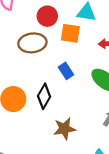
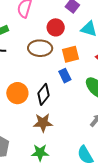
orange square: (70, 33) -> (70, 54), moved, turned -30
brown star: (64, 129) -> (43, 123), moved

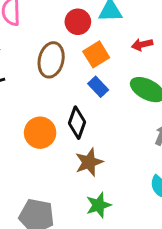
red circle: (56, 27) -> (78, 22), moved
brown ellipse: (40, 48) -> (51, 60), turned -60

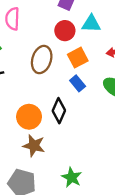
brown star: (89, 162) -> (34, 146), moved, turned 30
green star: (99, 205) -> (72, 177), turned -30

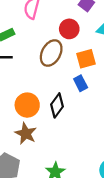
red circle: (65, 31) -> (69, 29), moved

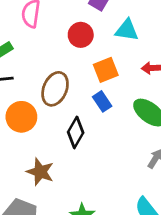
brown ellipse: (51, 53) -> (55, 89), moved
orange circle: (27, 105) -> (21, 117), moved

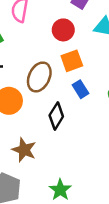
orange square: (106, 70) -> (72, 61), moved

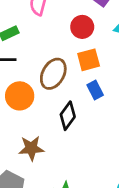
brown star: (24, 150) -> (31, 148), turned -30

